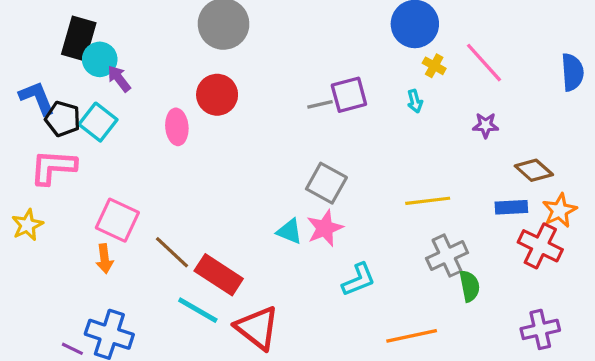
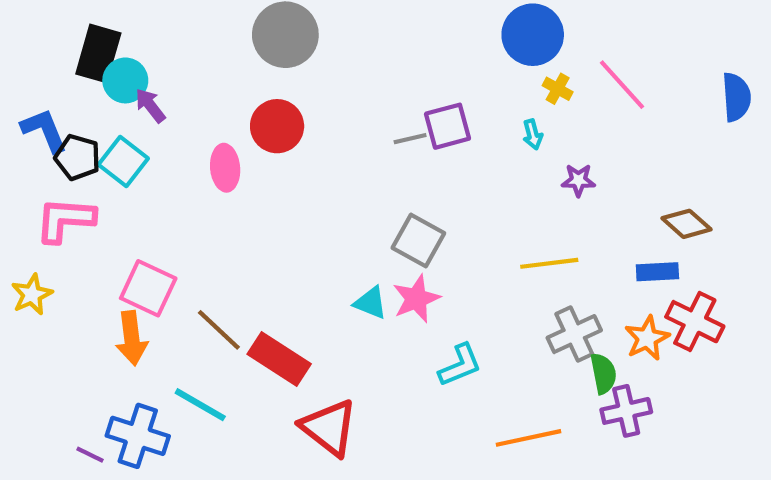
purple star: (486, 125) -> (578, 180), moved
orange star: (560, 210) -> (647, 338), moved
orange arrow: (105, 259) -> (132, 338), size x1.4
cyan line: (198, 310) -> (200, 405), moved
purple cross: (540, 329) -> (626, 411), moved

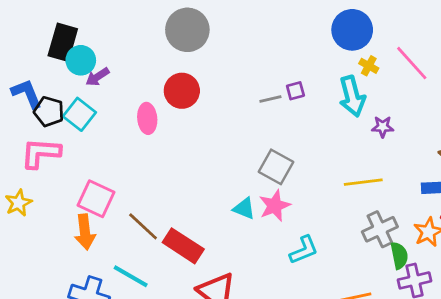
purple arrow: (150, 105) -> (97, 77), turned -85
purple square: (447, 126) -> (295, 91), size x0.6
cyan arrow: (533, 134) -> (352, 96), size x2.0

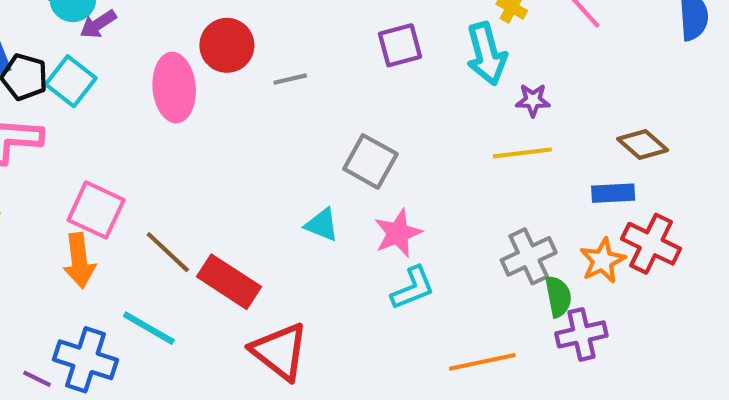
purple square: (295, 91) -> (400, 45), size x1.5
gray line: (270, 99) -> (290, 79), moved
pink ellipse: (147, 118) -> (174, 88), size x1.4
yellow line: (363, 182) -> (522, 153), moved
pink star: (275, 206) -> (398, 233), moved

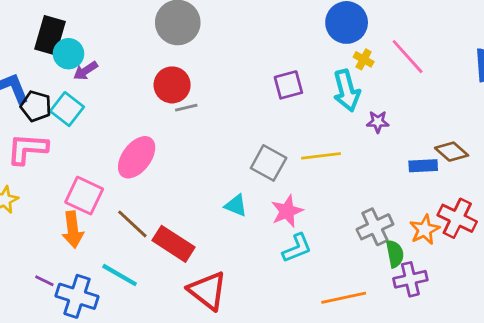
gray line: (290, 79) -> (186, 108), moved
pink ellipse: (174, 88) -> (137, 157), moved, turned 42
yellow line: (522, 153) -> (321, 156), moved
blue rectangle: (613, 193) -> (423, 166), moved
purple line: (37, 379) -> (44, 281), moved

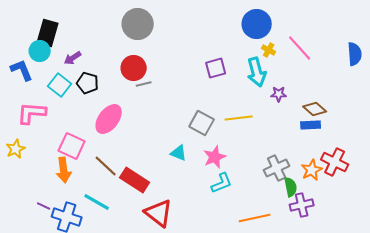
cyan circle: (68, 54) -> (40, 51), moved
black pentagon: (36, 106) -> (88, 83), moved
brown diamond: (452, 152) -> (315, 109), moved

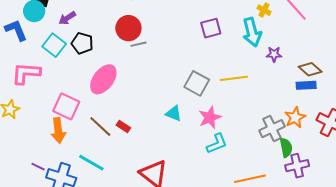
orange star: (312, 170) -> (295, 117), moved
red rectangle: (135, 180) -> (123, 127), moved, size x0.5

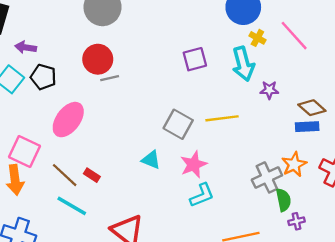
purple arrow: (67, 18) -> (26, 47), turned 42
cyan line: (91, 163) -> (72, 206), moved
purple cross: (297, 166) -> (296, 221), size x0.6

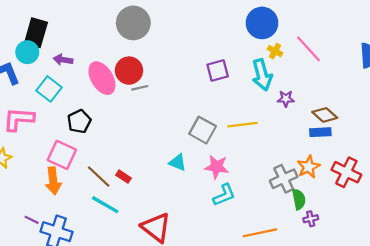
black pentagon: (43, 77) -> (79, 121), moved, turned 30
pink ellipse: (68, 120) -> (102, 78), moved, turned -68
pink star: (194, 164) -> (217, 167), turned 30

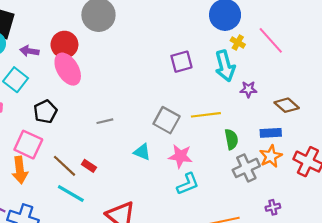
red circle: (129, 71) -> (64, 45), moved
gray line: (140, 88) -> (105, 121), moved
blue rectangle: (320, 132) -> (271, 133), moved
green semicircle: (299, 199) -> (231, 139), moved

